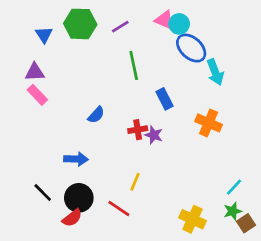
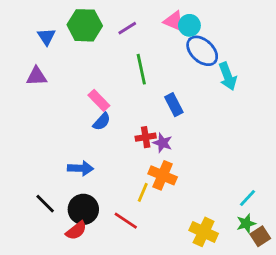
pink rectangle: (37, 95) -> (99, 100), moved
orange cross: (209, 123) -> (163, 175), moved

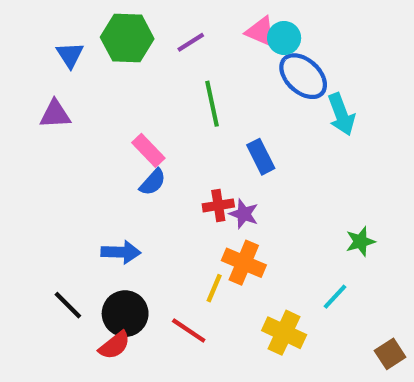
cyan line: (247, 198) -> (335, 297), moved
green star: (246, 223) -> (360, 241), moved
yellow cross: (204, 232) -> (284, 333), moved

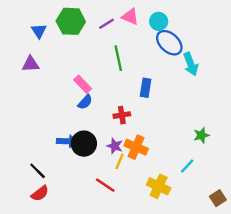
pink triangle: (261, 32) -> (130, 17), moved
blue rectangle: (261, 157) -> (146, 88), turned 36
purple star: (244, 214) -> (115, 146), moved
black circle: (125, 314) -> (84, 144), moved
red semicircle: (114, 345) -> (40, 193), moved

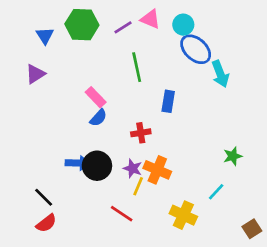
purple triangle: (30, 64) -> (35, 74), turned -30

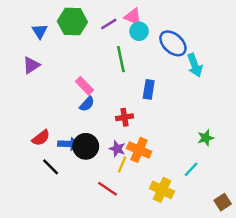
cyan circle: (183, 25) -> (139, 31), moved
black line: (44, 197) -> (51, 167), moved
red semicircle: (46, 223) -> (41, 138), moved

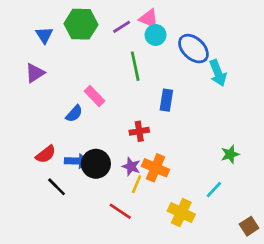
blue semicircle: (87, 104) -> (74, 114), moved

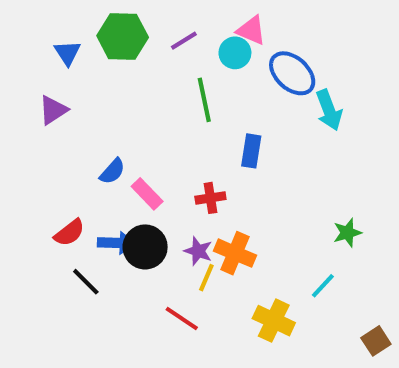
pink triangle: (149, 19) -> (251, 30), moved
pink rectangle: (95, 96) -> (147, 194), moved

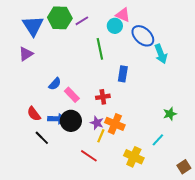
purple line: (184, 41) -> (82, 21), moved
blue triangle: (67, 53) -> (33, 26), size x1.6
red semicircle: (69, 233) -> (34, 114), turned 91

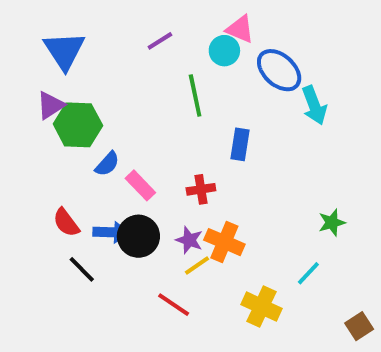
green hexagon: (60, 18) -> (78, 125), moved
yellow line: (101, 136) -> (197, 266), turned 32

